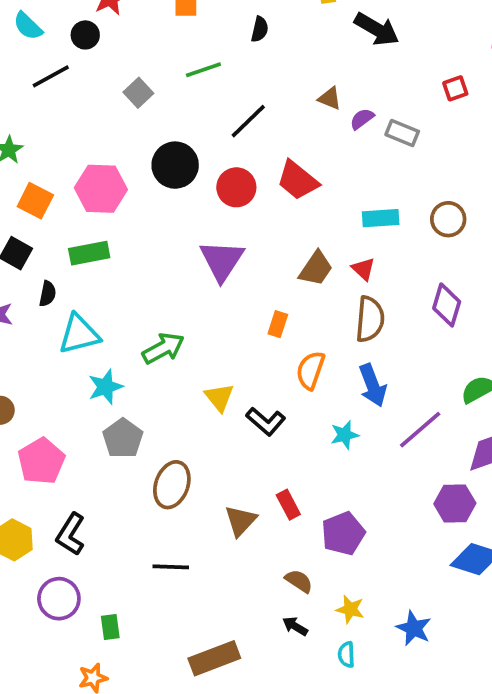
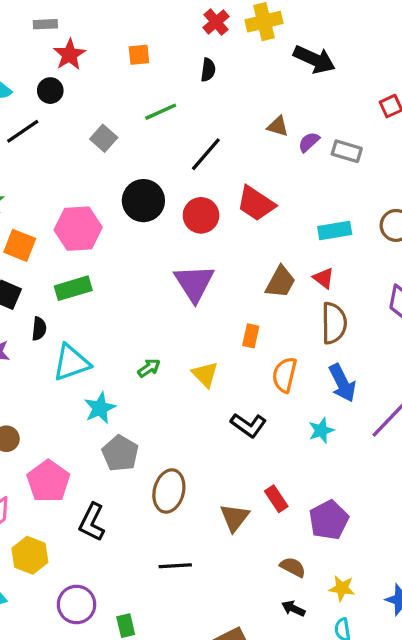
green arrow: (163, 348) -> (149, 368), size x0.6
yellow triangle: (219, 397) -> (205, 374), moved
black L-shape: (71, 534) -> (92, 522), moved

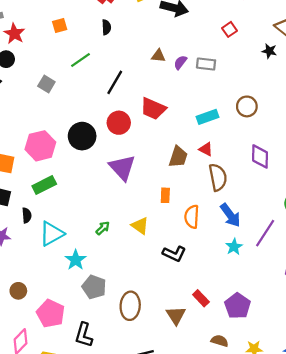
black circle: (143, 201) -> (82, 136), moved
cyan star: (321, 430) -> (234, 247), moved

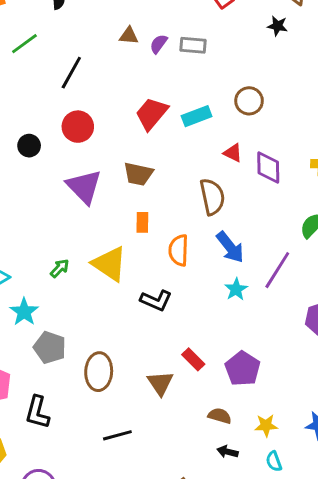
red trapezoid: (153, 109) -> (151, 114), moved, turned 108
black circle: (82, 136) -> (29, 146), size x0.6
red triangle: (206, 149) -> (233, 153), moved
brown trapezoid: (178, 157) -> (138, 174), moved, turned 85
yellow triangle: (140, 226) -> (109, 264), size x1.5

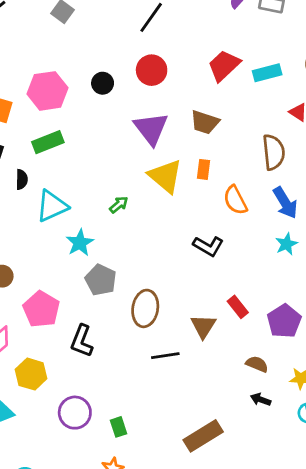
orange semicircle: (179, 250) -> (235, 200), turned -36
yellow triangle: (109, 264) -> (165, 176), moved
black line: (117, 435) -> (165, 356), moved

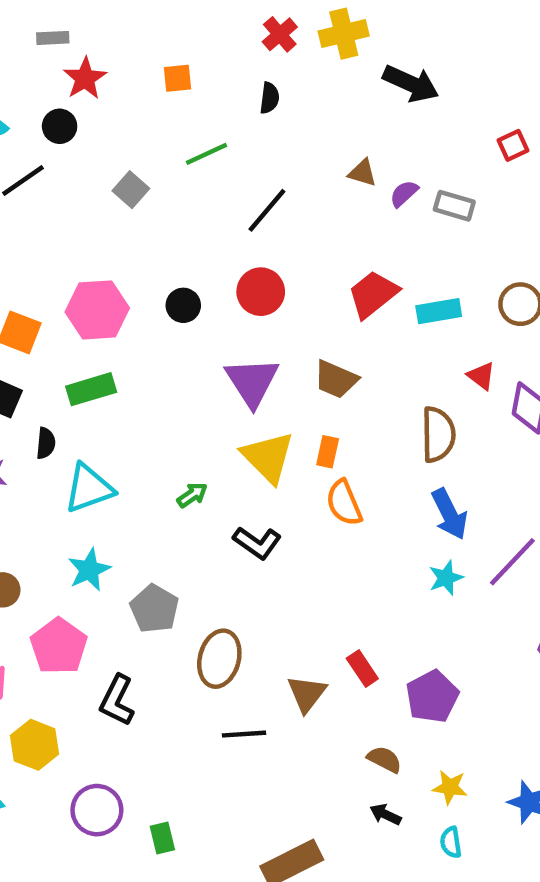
orange semicircle: (235, 200) -> (344, 503), moved
cyan star: (80, 243) -> (89, 570), moved
black L-shape: (208, 246) -> (257, 543), moved

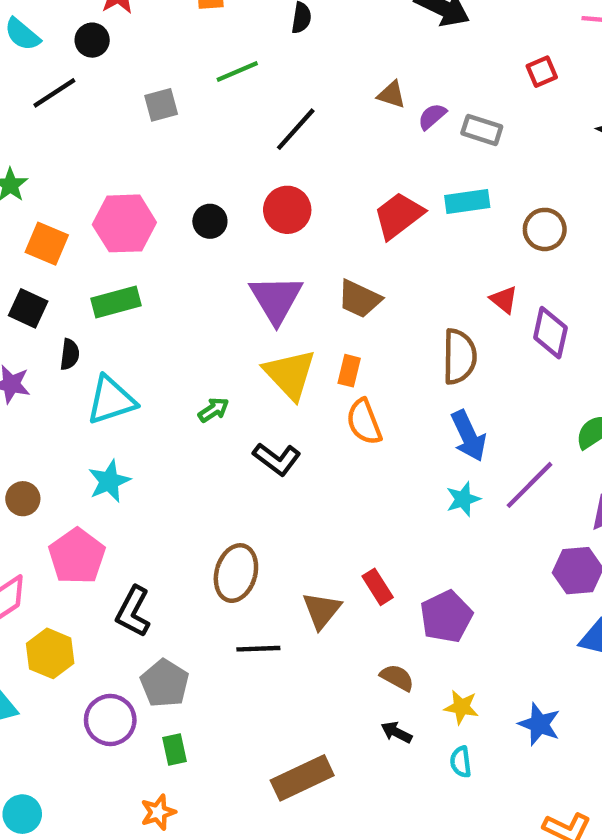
gray square: (131, 190) -> (161, 105), turned 32
cyan rectangle: (439, 311) -> (467, 201), moved
gray pentagon: (154, 609) -> (165, 683), moved

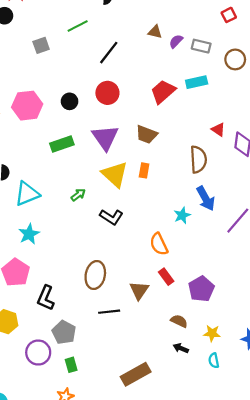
brown circle: (545, 229) -> (235, 59), moved
green rectangle: (116, 302) -> (62, 144), moved
orange semicircle: (364, 422) -> (159, 244), moved
cyan star: (463, 499) -> (182, 215), moved

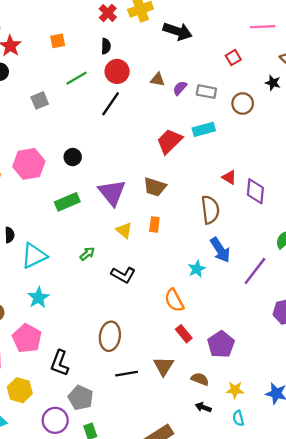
red circle: (107, 93) -> (117, 71), moved
yellow triangle: (115, 174) -> (124, 230), size x0.6
brown triangle: (139, 290) -> (164, 366), moved

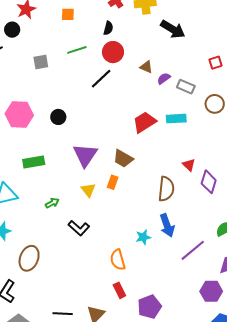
green rectangle: (67, 202) -> (34, 162), moved
orange rectangle: (154, 224) -> (113, 182), moved
brown ellipse: (110, 336) -> (29, 258), moved

